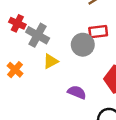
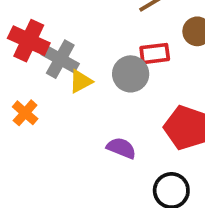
red cross: (17, 23) -> (29, 41), size x1.5
yellow triangle: (51, 61) -> (81, 81), moved

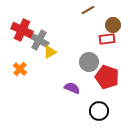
red rectangle: (155, 54) -> (107, 39), moved
gray circle: (131, 74) -> (89, 62), moved

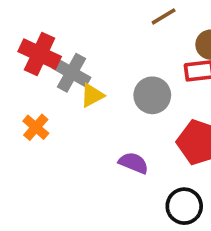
gray circle: (89, 62) -> (152, 95), moved

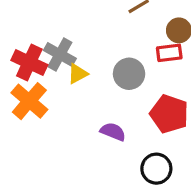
red cross: (40, 54) -> (29, 63), moved
orange cross: (36, 127) -> (29, 101), size x1.6

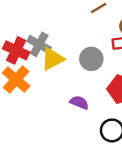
yellow triangle: (78, 74) -> (53, 59), size x1.5

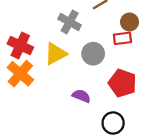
gray cross: (39, 44) -> (70, 22), moved

